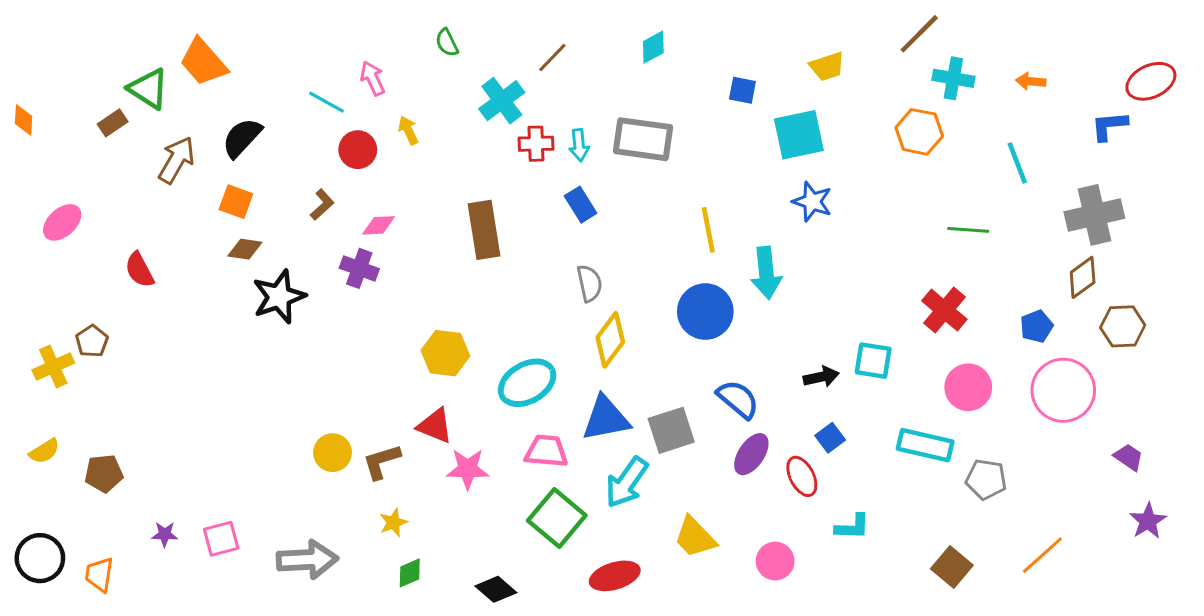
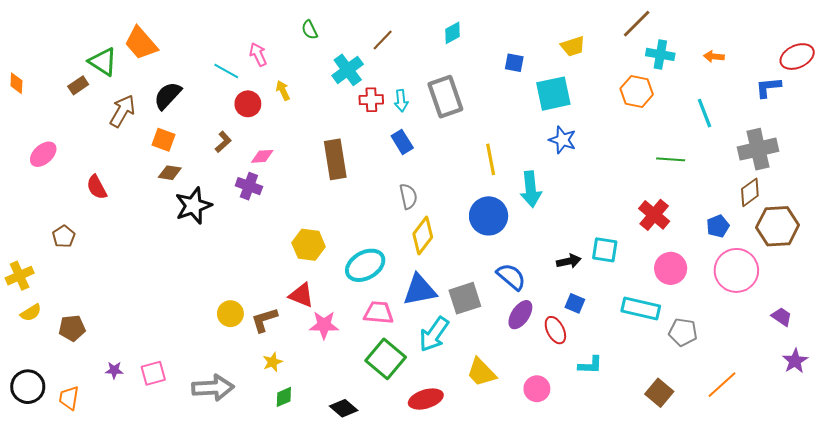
gray rectangle: (643, 139) -> (445, 97), turned 63
brown hexagon: (1123, 326) -> (778, 226), size x1.4
yellow cross: (53, 366) -> (20, 276), moved
blue square: (830, 438) -> (575, 303), turned -30

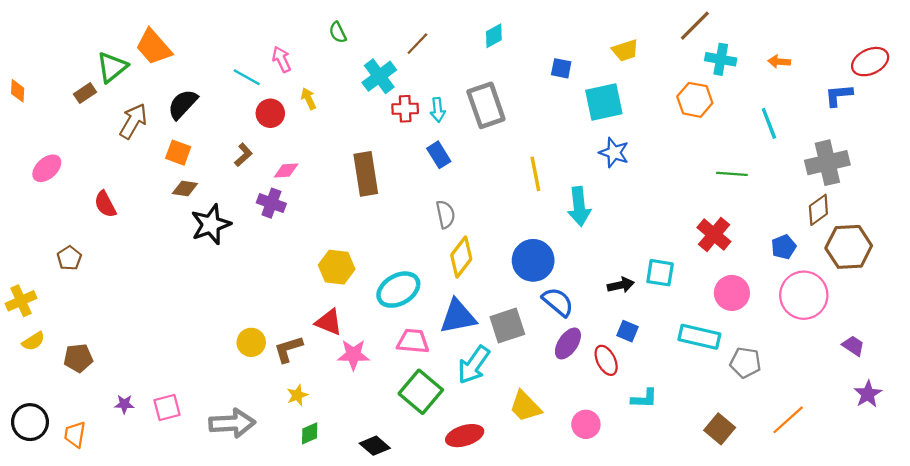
green triangle: (103, 62) -> (112, 67), turned 48
blue circle: (489, 216) -> (533, 260), moved

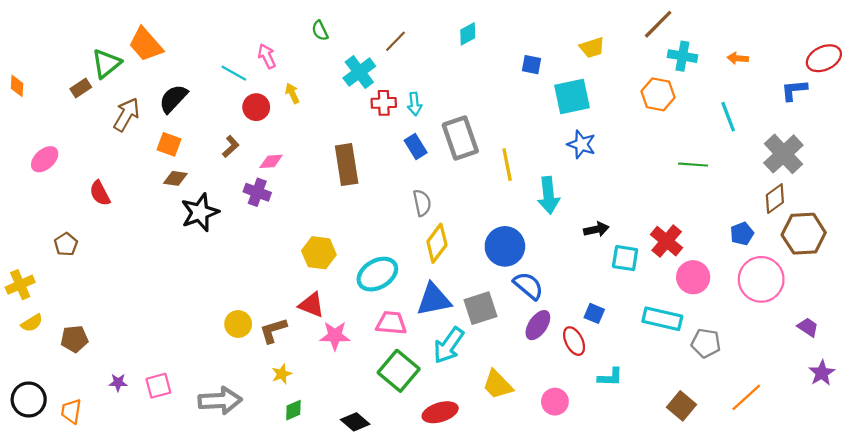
gray rectangle: (486, 105) -> (460, 138), moved
gray cross: (827, 163) -> (783, 154), turned -30
red cross: (714, 235) -> (667, 241), moved
black arrow: (621, 285) -> (596, 229), moved

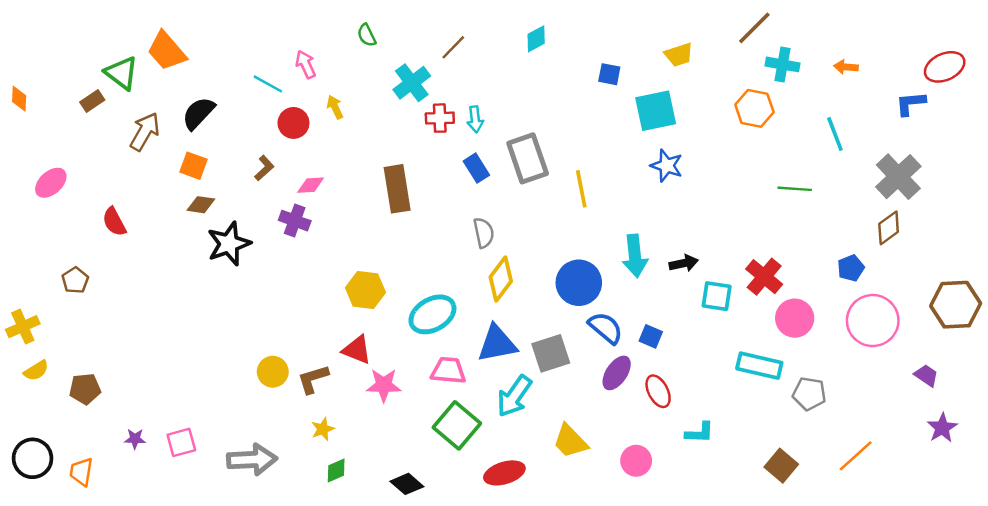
green triangle: (106, 64) -> (122, 73), turned -44
cyan arrow: (549, 195) -> (635, 256), moved
brown hexagon: (804, 234) -> (956, 305), moved
blue square: (594, 313) -> (651, 336), moved

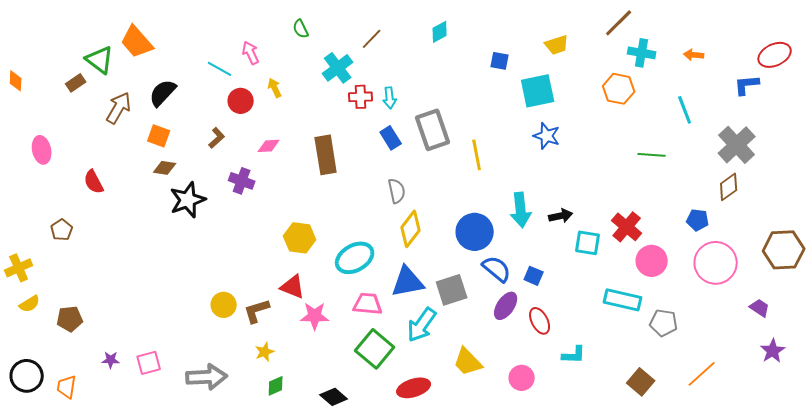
pink ellipse: (51, 183) -> (42, 150), turned -60
pink diamond: (311, 185) -> (269, 146), moved
blue pentagon: (851, 268) -> (698, 220), turned 30

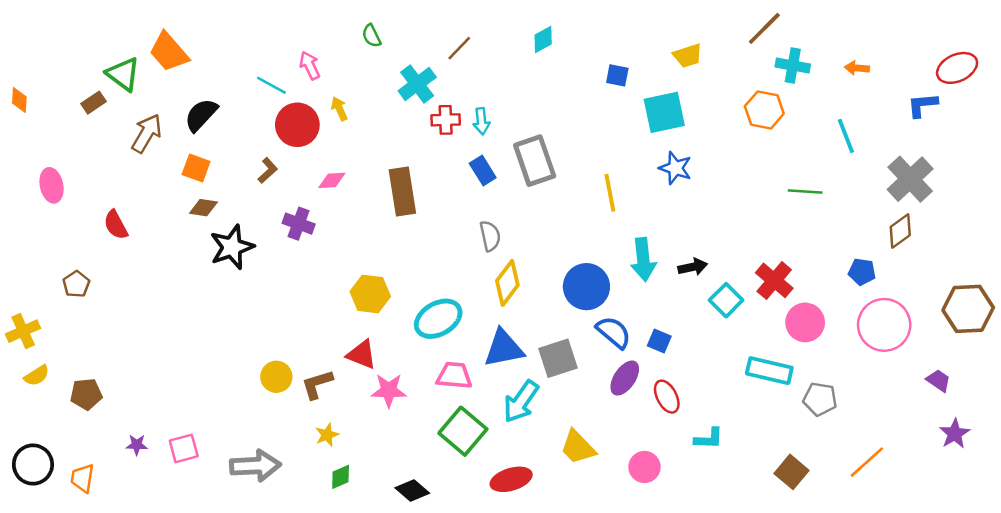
red circle: (241, 101) -> (297, 125), size x1.4
yellow line: (477, 155) -> (610, 193), moved
cyan square: (588, 243) -> (726, 300), turned 36

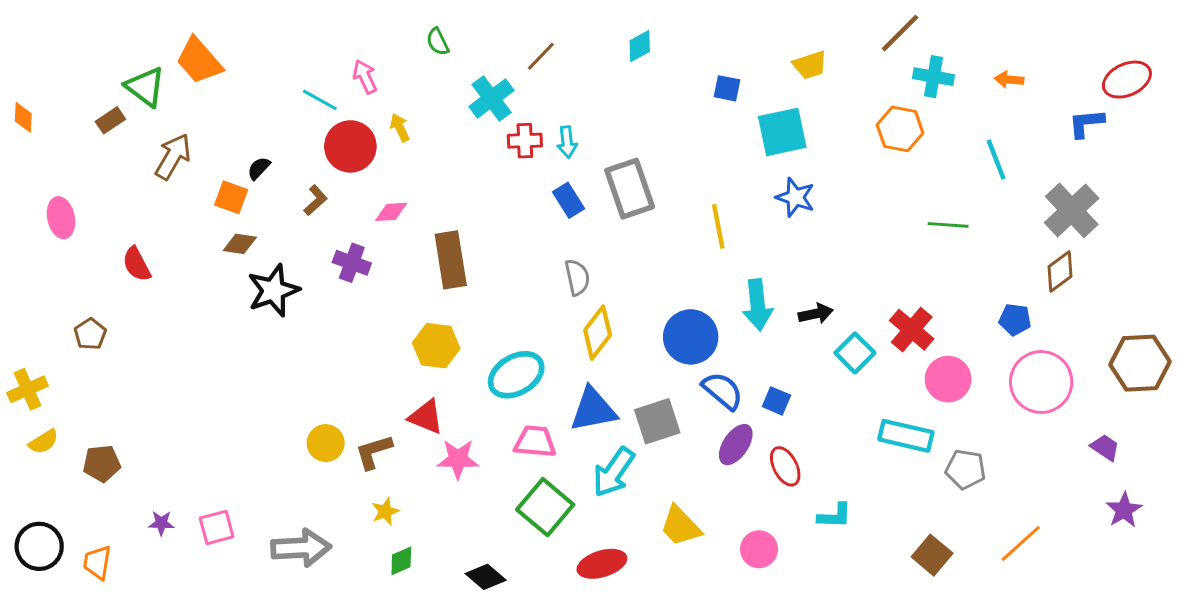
black semicircle: (201, 115) -> (259, 168), moved, size x0.6
brown rectangle: (402, 191) -> (451, 260), moved

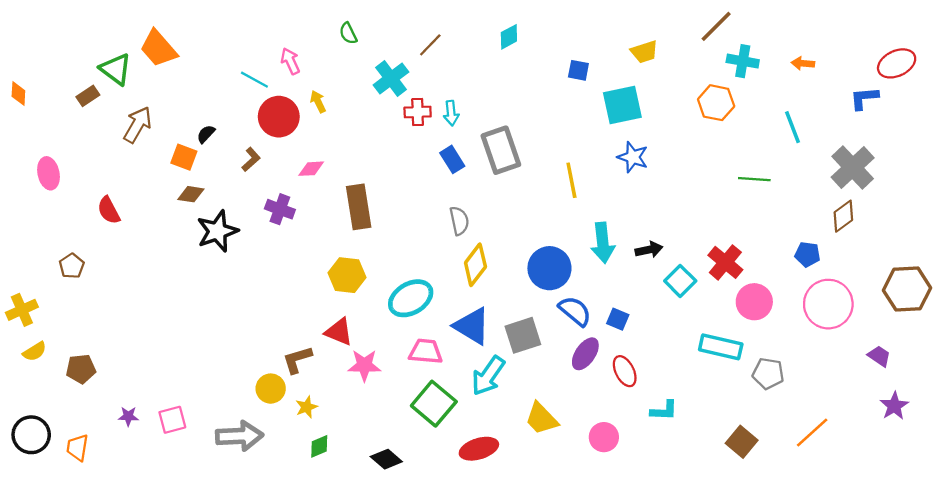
blue triangle: (593, 410) -> (472, 326), turned 42
yellow circle: (326, 443) -> (271, 389), moved

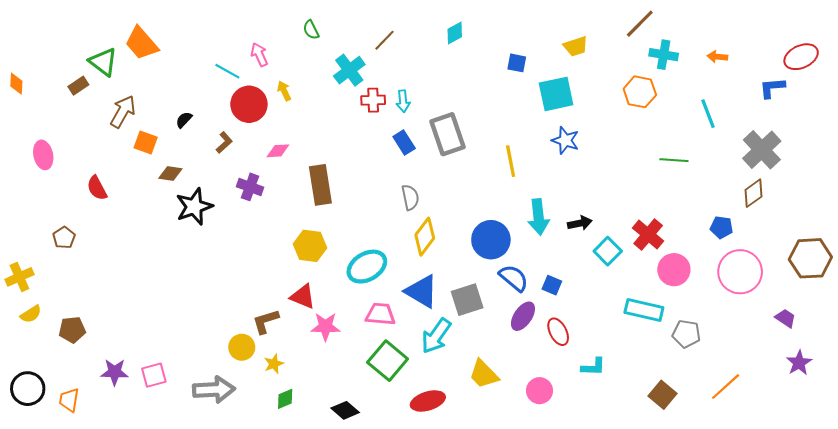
orange square: (184, 157) -> (146, 143), moved
purple star: (128, 416) -> (115, 372), size x1.5

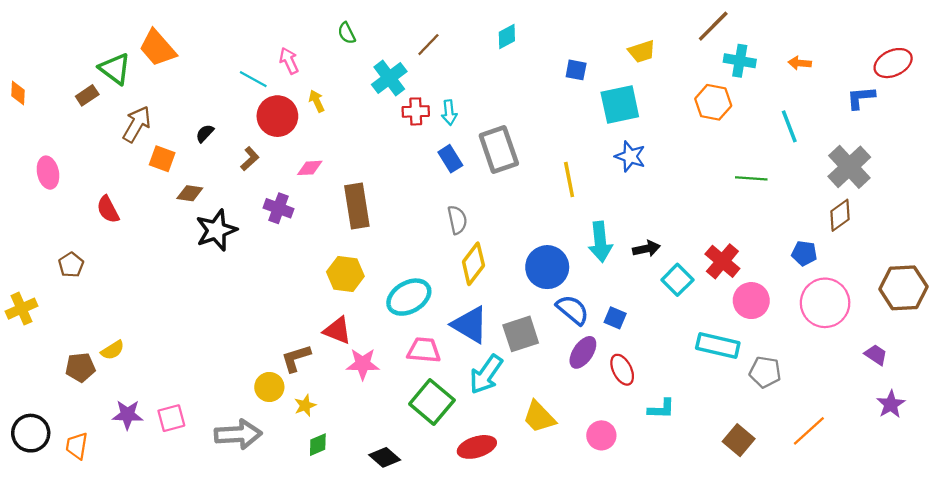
yellow semicircle: (31, 314) -> (113, 350), moved

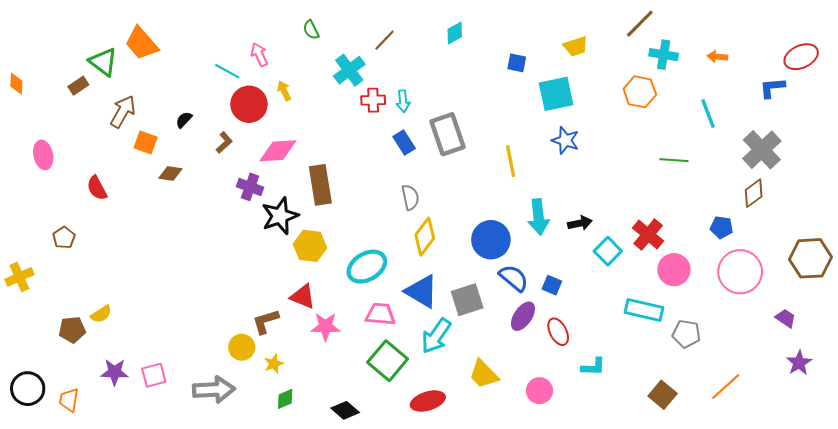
pink diamond: (310, 168) -> (278, 151), size x1.6
black star: (216, 230) -> (280, 216), moved

